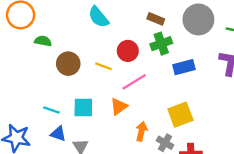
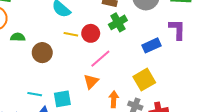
yellow line: (103, 66) -> (71, 34), moved
blue rectangle: (184, 67) -> (152, 45), moved
cyan square: (83, 107) -> (62, 99), moved

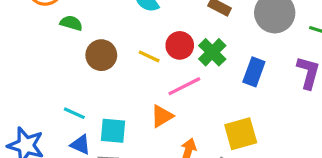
green cross: (118, 22) -> (212, 52), moved, turned -30
yellow line: (71, 34) -> (149, 56), moved
blue rectangle: (152, 45) -> (254, 72), moved, turned -60

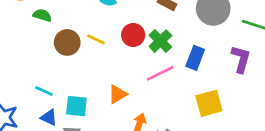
yellow line: (149, 56) -> (96, 39), moved
pink line: (184, 86) -> (160, 73), moved
yellow square: (241, 134) -> (209, 103), moved

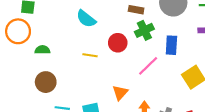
green cross: (160, 41) -> (144, 30), moved, turned 36
brown circle: (67, 42) -> (46, 82), moved

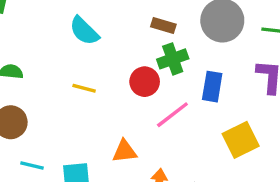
red circle: (118, 43) -> (145, 82), moved
orange triangle: (120, 93) -> (124, 151), turned 35

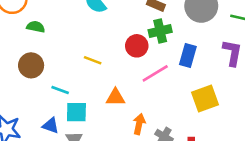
yellow line: (84, 88) -> (93, 60), moved
cyan line: (32, 166) -> (60, 90), moved

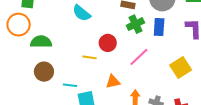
green semicircle: (36, 27) -> (41, 42), size x1.5
red circle: (137, 46) -> (108, 43), moved
blue rectangle: (188, 55) -> (159, 27), moved

